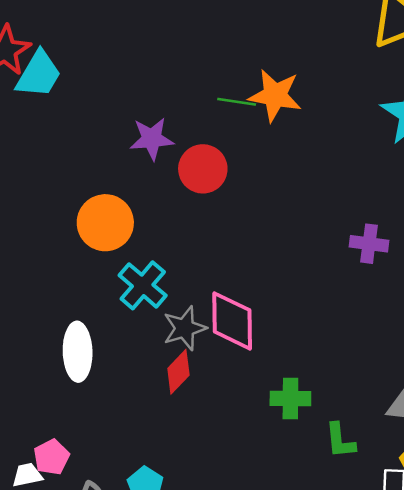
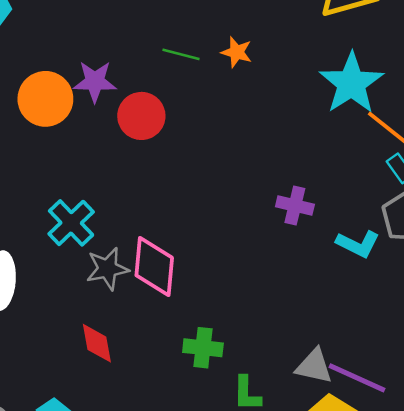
orange star: (275, 95) -> (237, 52), moved, size x0.6
orange circle: (105, 223) -> (45, 99), moved
red diamond: (178, 372) -> (97, 343), moved, turned -60

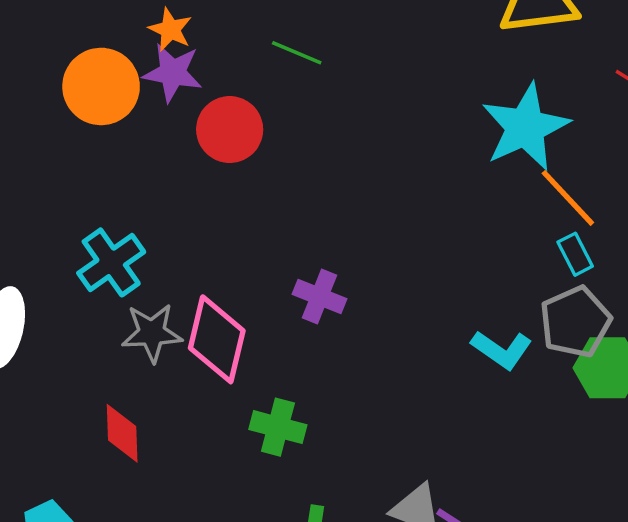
orange star: (237, 52) -> (170, 30), moved
purple cross: (295, 206) -> (319, 297), moved
green cross: (203, 348) -> (278, 427), moved

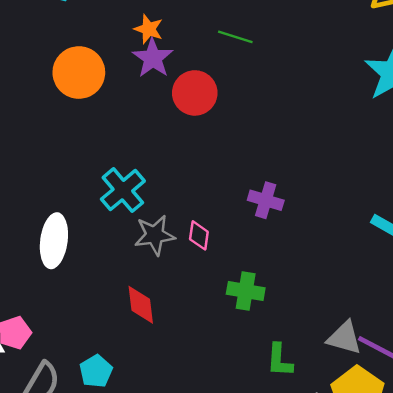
purple star: (173, 73) -> (153, 58), turned 30
orange circle: (101, 86) -> (79, 73), moved
pink diamond: (217, 339) -> (199, 235), size x0.5

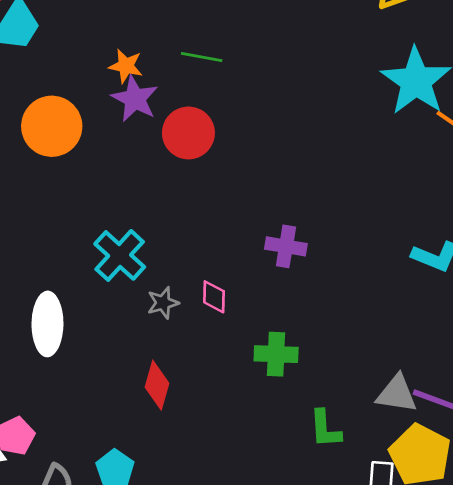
green line: (235, 37) -> (202, 57), moved
gray star: (155, 235) -> (163, 303), size x0.7
red diamond: (141, 305) -> (157, 385), turned 30

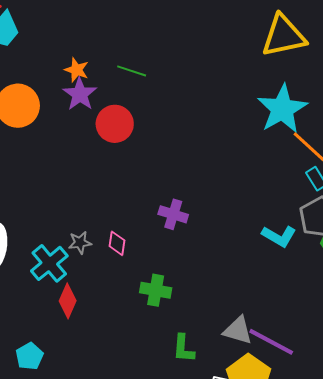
cyan cross: (120, 255) -> (49, 263), moved

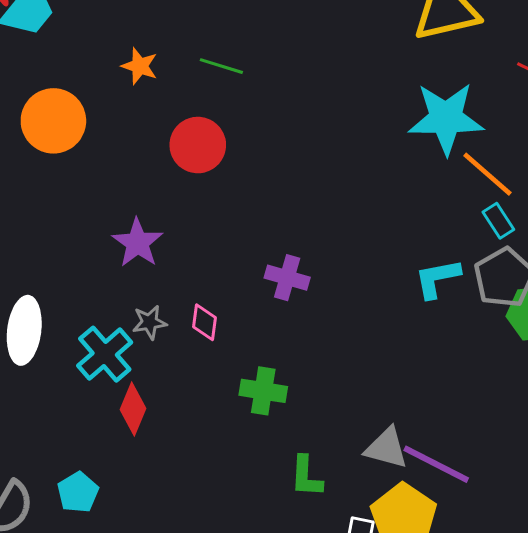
purple star: (80, 94) -> (137, 243), moved
cyan star: (282, 109) -> (446, 118), turned 30
cyan L-shape: (279, 236) -> (437, 278), moved, turned 140

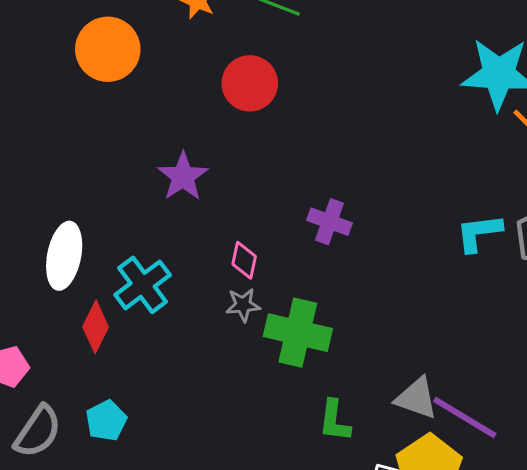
gray star: (150, 322) -> (243, 305), moved
green cross: (263, 391) -> (298, 333), size x1.4
red diamond: (133, 409) -> (96, 327), moved

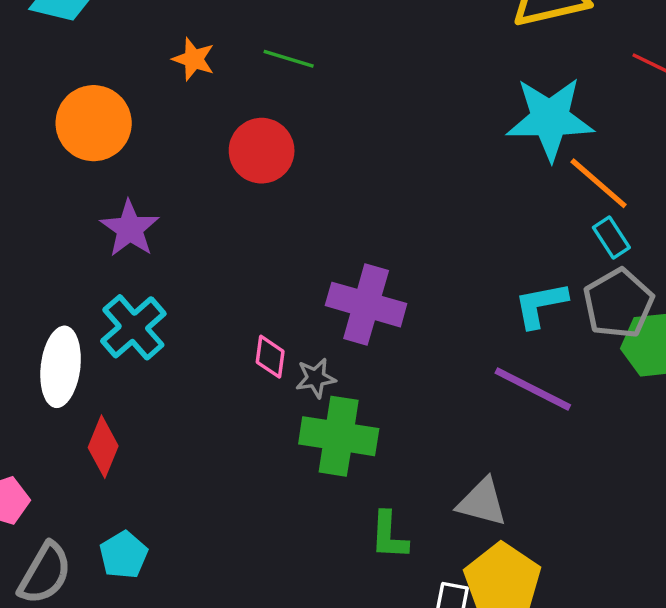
purple star: (183, 177) -> (130, 229), moved
purple cross: (330, 222) -> (366, 305), size x1.5
cyan cross: (143, 285) -> (133, 327), moved
gray star: (243, 305) -> (316, 378), moved
purple line: (465, 418) -> (533, 389), moved

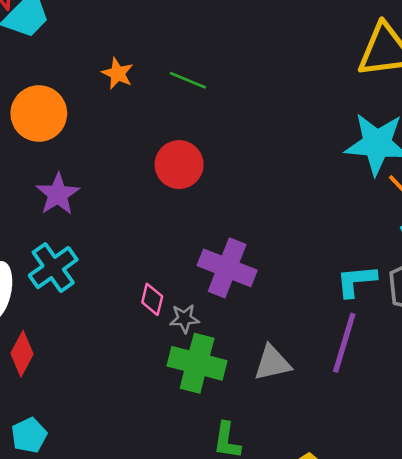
red circle: (262, 151) -> (179, 165), moved
purple line: (533, 389) -> (344, 343), turned 74
gray triangle: (482, 502) -> (272, 363), moved, turned -33

